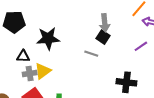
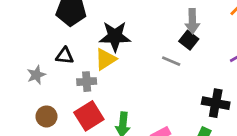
black triangle: (23, 56) -> (65, 56), moved
yellow triangle: (43, 71) -> (106, 59), moved

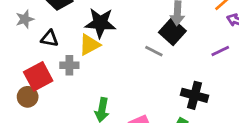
black square: (189, 40) -> (172, 32), size x1.4
gray star: (36, 75) -> (25, 19), moved
red square: (89, 116) -> (38, 76), moved

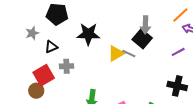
black triangle: (50, 38) -> (51, 47), turned -32
yellow triangle: (89, 45) -> (116, 53), moved
black cross: (195, 95) -> (177, 86), moved

